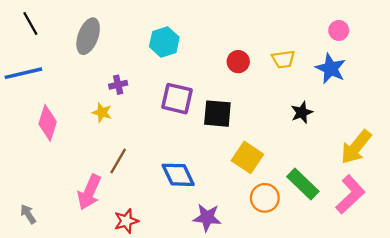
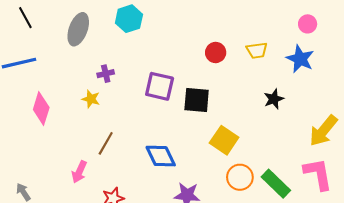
cyan hexagon: (164, 42) -> (129, 19), moved
green rectangle: (303, 184) -> (276, 184), moved
pink arrow: (89, 192) -> (79, 172), size x0.7
pink L-shape: (350, 194) -> (318, 174), turned -57

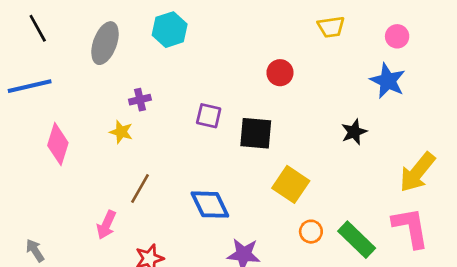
yellow trapezoid: (257, 50) -> (331, 27), moved
purple square: (160, 86) -> (209, 116), size x0.7
orange circle: (240, 177) -> (311, 232), size x0.7

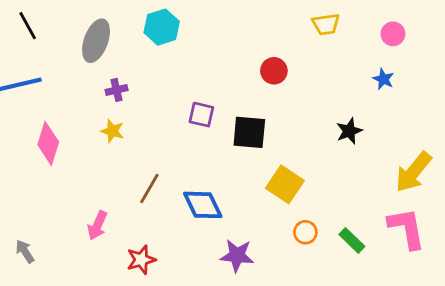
blue star: (388, 81) -> (383, 79), size x0.6
purple cross: (140, 100) -> (117, 90), moved
brown line: (140, 188) -> (149, 188), moved
green rectangle: (357, 240) -> (352, 240), size x0.7

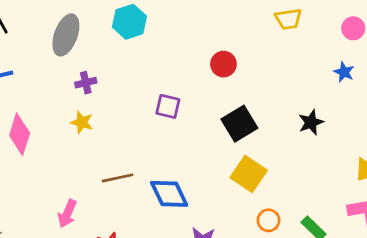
red circle: (274, 71) -> (223, 64), moved
black square: (249, 132) -> (239, 124), moved, turned -36
brown line: (149, 188) -> (118, 178), turned 48

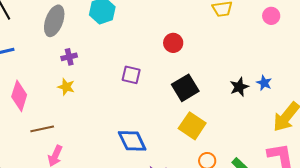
blue star: (344, 72) -> (264, 83), moved
brown line: (118, 178) -> (42, 129), moved

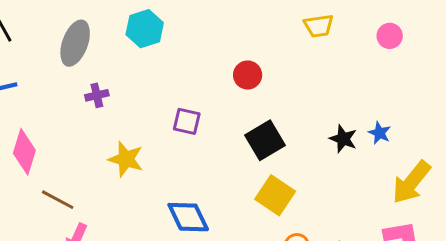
yellow star: (66, 87) -> (126, 159), moved, size x1.4
black star: (239, 87) -> (343, 139), turned -30
brown line: (42, 129) -> (58, 200), turned 40

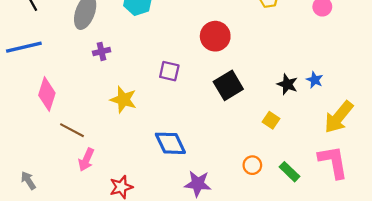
red circle: (248, 75) -> (215, 36), size x1.4
yellow square: (275, 195) -> (271, 120), moved, size x0.6

